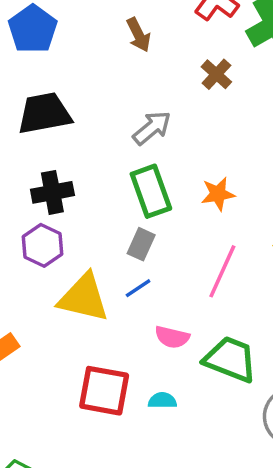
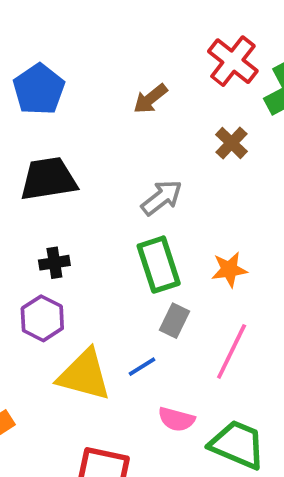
brown arrow: (138, 35) -> (150, 99), turned 76
black cross: (52, 192) -> (54, 263), size x0.7
gray rectangle: (141, 244) -> (174, 321), moved

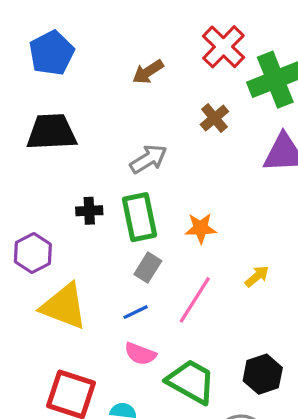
black cross: (54, 263) -> (89, 211), moved
blue line: (142, 367) -> (136, 312), moved

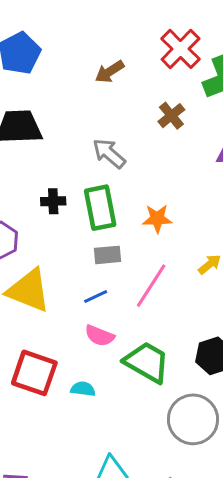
gray arrow: (148, 159) -> (109, 153), turned -108
gray rectangle: (148, 268) -> (108, 255), turned 52

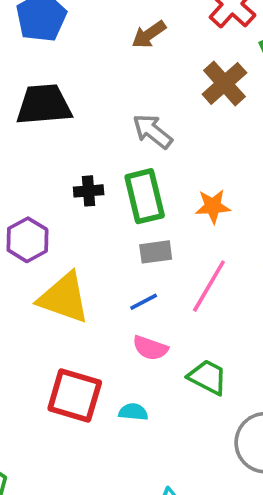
brown cross: (171, 116) -> (224, 83), size x1.4
green trapezoid: (147, 362) -> (208, 377), size x0.7

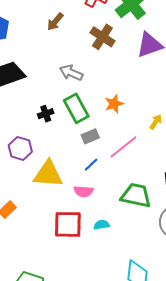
pink line: (209, 286) -> (124, 147), turned 36
pink semicircle: (150, 348) -> (83, 191), moved
green trapezoid: (208, 377) -> (136, 195), size x1.4

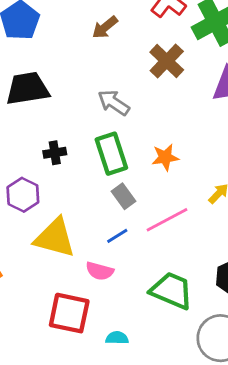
black cross: (46, 114) -> (55, 153), moved
gray rectangle: (90, 136) -> (123, 196), turned 66
cyan semicircle: (101, 225) -> (117, 338), moved

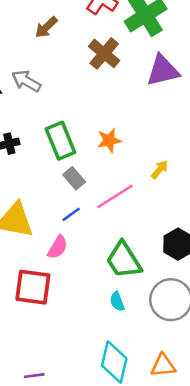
gray arrow: (114, 103) -> (26, 81), moved
pink semicircle: (100, 271) -> (58, 247), turned -70
green trapezoid: (172, 291) -> (124, 260), turned -141
cyan semicircle: (117, 338) -> (117, 302), moved, turned -108

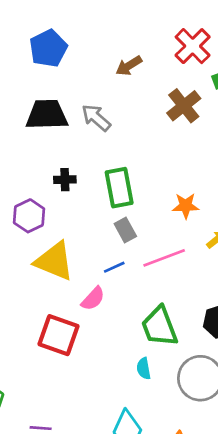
orange star: (109, 140) -> (186, 206), moved

